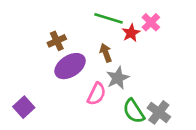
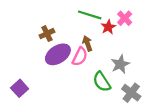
gray star: (118, 78) -> (120, 64), moved
pink semicircle: (97, 94) -> (80, 57), moved
green semicircle: (134, 111) -> (102, 82), moved

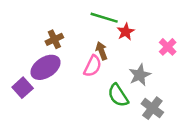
pink cross: (125, 18) -> (168, 47), moved
purple ellipse: (58, 54) -> (46, 67), moved
purple square: (20, 88) -> (23, 88), moved

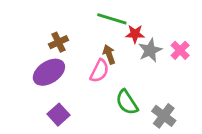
red star: (126, 32) -> (135, 34), turned 30
gray star: (140, 75) -> (150, 50), moved
purple square: (23, 88) -> (59, 115), moved

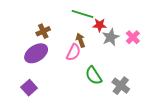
purple square: (59, 115) -> (29, 88), moved

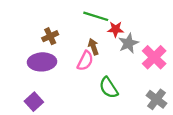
pink cross: (133, 37) -> (154, 57), moved, size x1.5
purple ellipse: (36, 53) -> (42, 62), turned 30
gray cross: (121, 86) -> (156, 99), moved

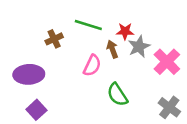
green line: (96, 16) -> (88, 25), moved
brown arrow: (93, 47) -> (112, 49), moved
purple ellipse: (42, 62) -> (29, 74), moved

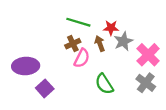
brown cross: (54, 39) -> (73, 44), moved
gray cross: (169, 107) -> (146, 83), moved
purple square: (36, 110) -> (45, 88), moved

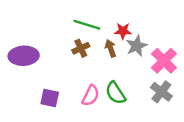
pink semicircle: (82, 58) -> (91, 96), moved
purple ellipse: (26, 66) -> (24, 56), moved
purple square: (45, 88) -> (50, 98), turned -36

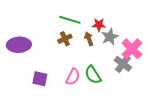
gray cross: (161, 92) -> (123, 64), moved

